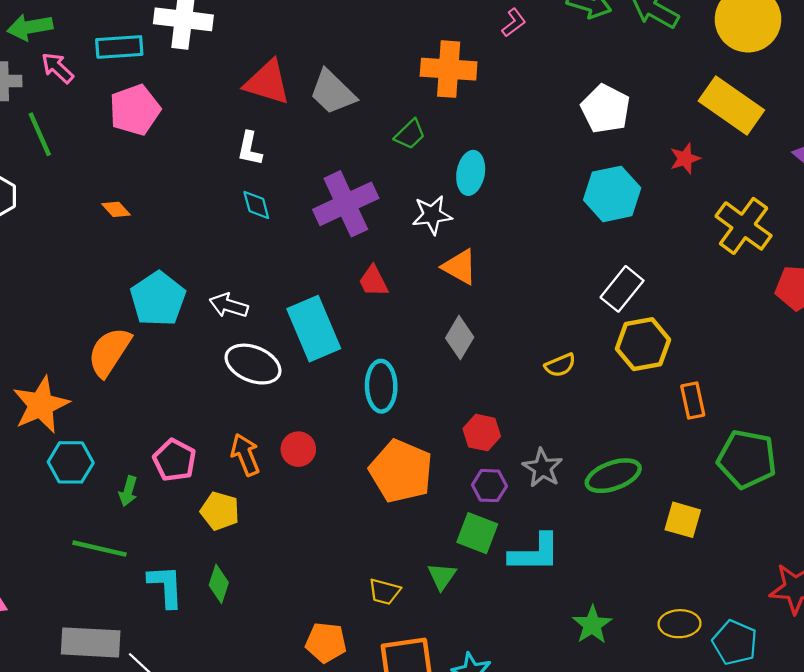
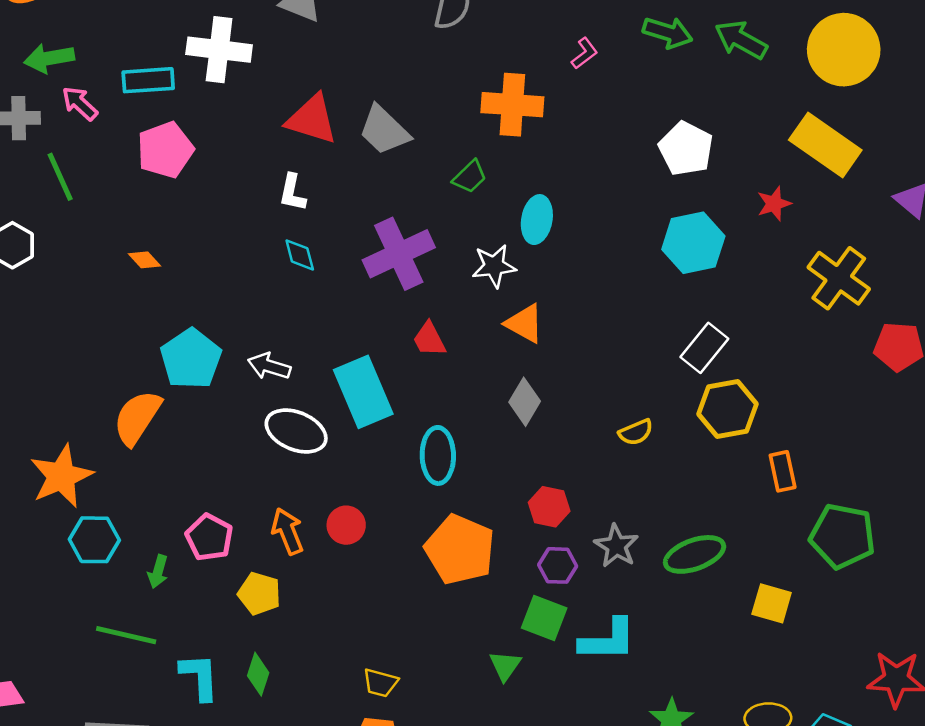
yellow trapezoid: (384, 592) -> (380, 683), moved

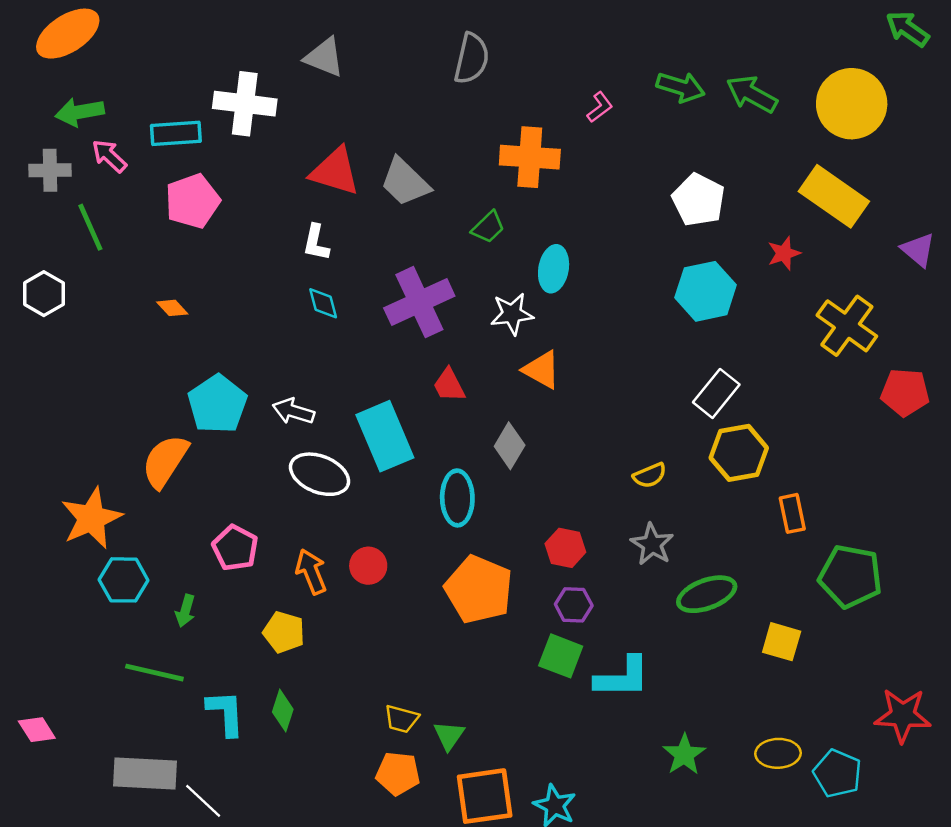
gray diamond: (525, 402) -> (510, 446), moved
pink pentagon: (209, 537) -> (235, 548), moved
gray star: (616, 546) -> (652, 544), moved
green triangle: (505, 666) -> (449, 736), moved

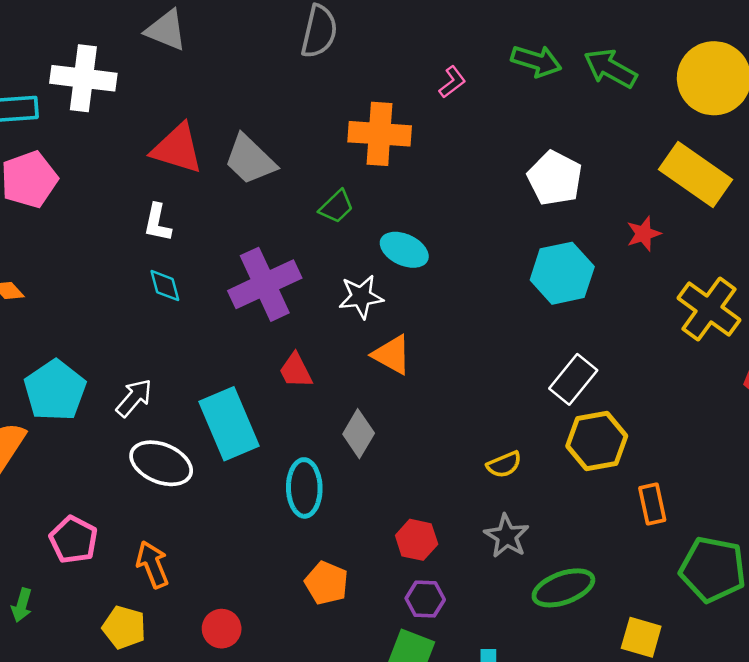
cyan ellipse: (554, 269) -> (404, 250), turned -75
white arrow: (293, 411) -> (134, 398), turned 114
red circle: (368, 566) -> (222, 629), moved
orange pentagon: (479, 589) -> (326, 583), size x0.6

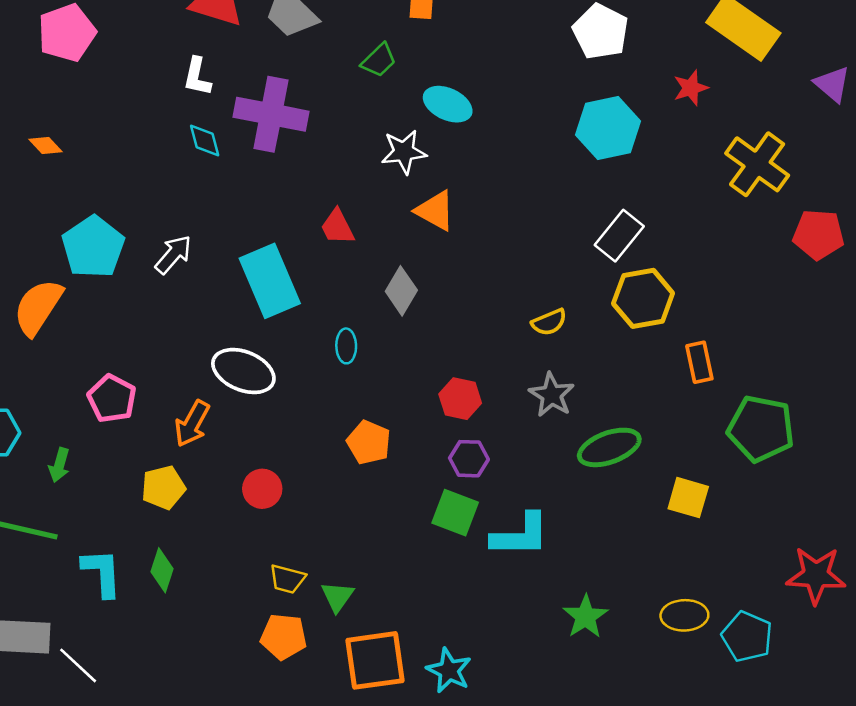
purple cross: (265, 284) -> (271, 114), moved, turned 36
white ellipse: (161, 463) -> (243, 371), moved
cyan ellipse: (304, 488) -> (346, 346), size x0.6
orange arrow: (152, 564) -> (192, 424), turned -129
yellow pentagon: (124, 627) -> (163, 488), turned -30

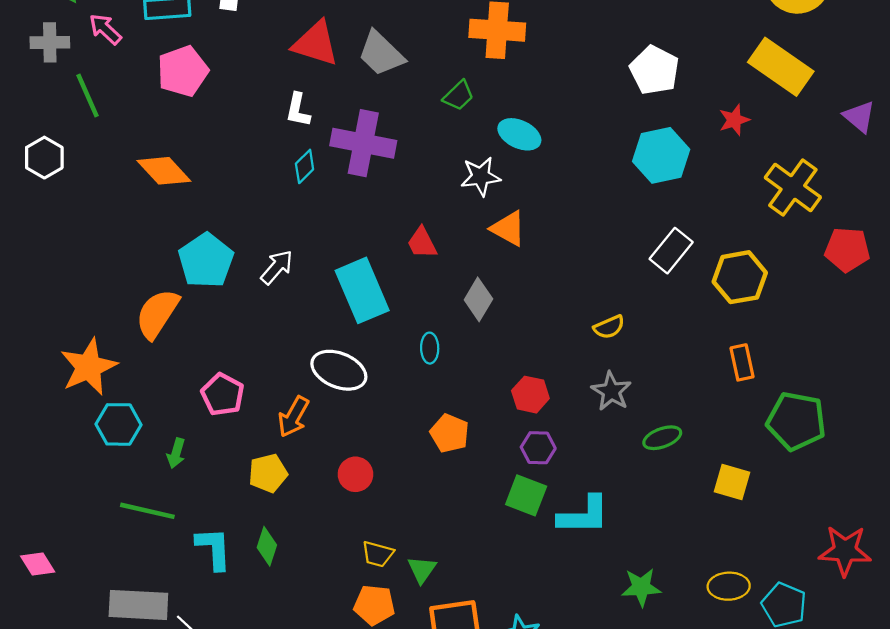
cyan diamond: (205, 141) -> (305, 166), turned 60
orange diamond: (46, 146) -> (164, 171), size x1.8
yellow hexagon: (643, 298) -> (740, 277), moved
green ellipse: (609, 447) -> (662, 438), size x0.7
green star: (585, 617) -> (641, 587), turned 30

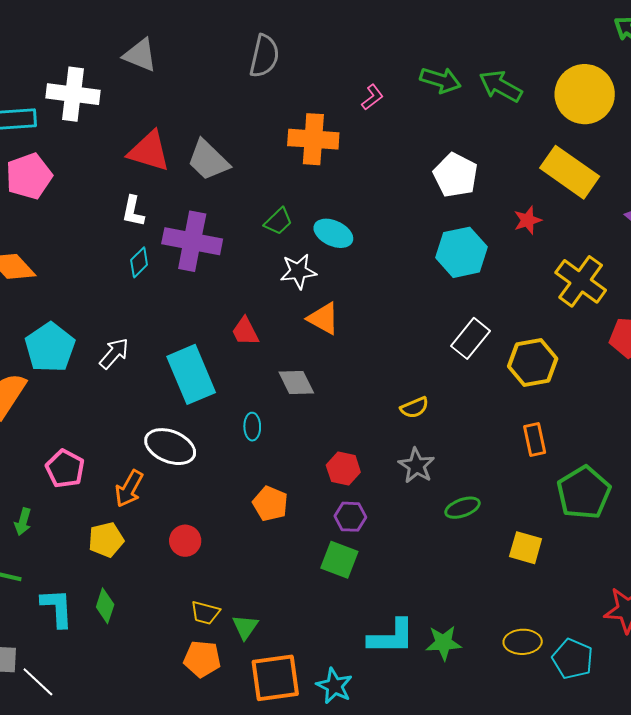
green trapezoid: (458, 96) -> (278, 221), moved
gray diamond: (478, 299) -> (296, 382), turned -57
green pentagon: (796, 421) -> (584, 493), turned 30
cyan L-shape: (584, 515) -> (391, 637), moved

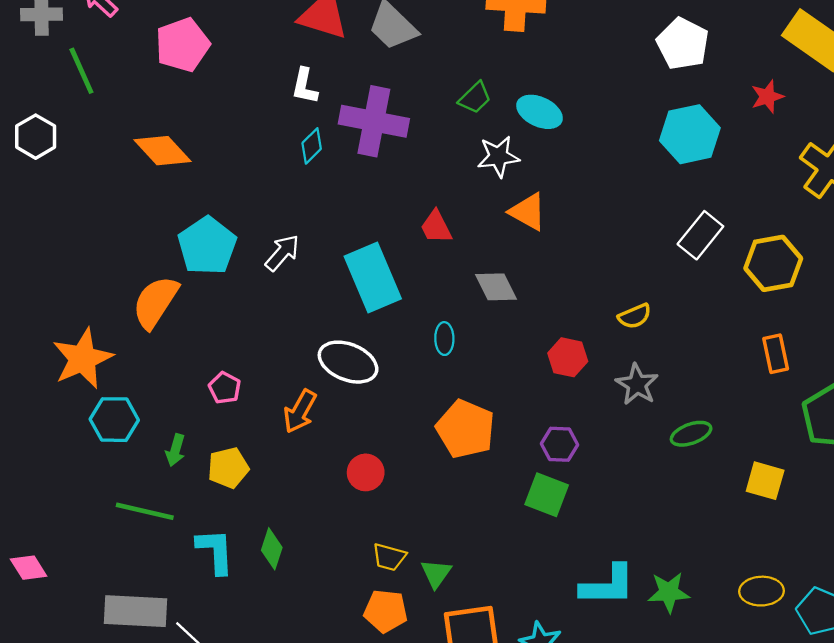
pink pentagon: (65, 469) -> (225, 388), size x0.7
red hexagon: (343, 469) -> (568, 357), moved
orange pentagon: (270, 504) -> (465, 429), size x1.4
yellow pentagon: (106, 540) -> (228, 468), moved

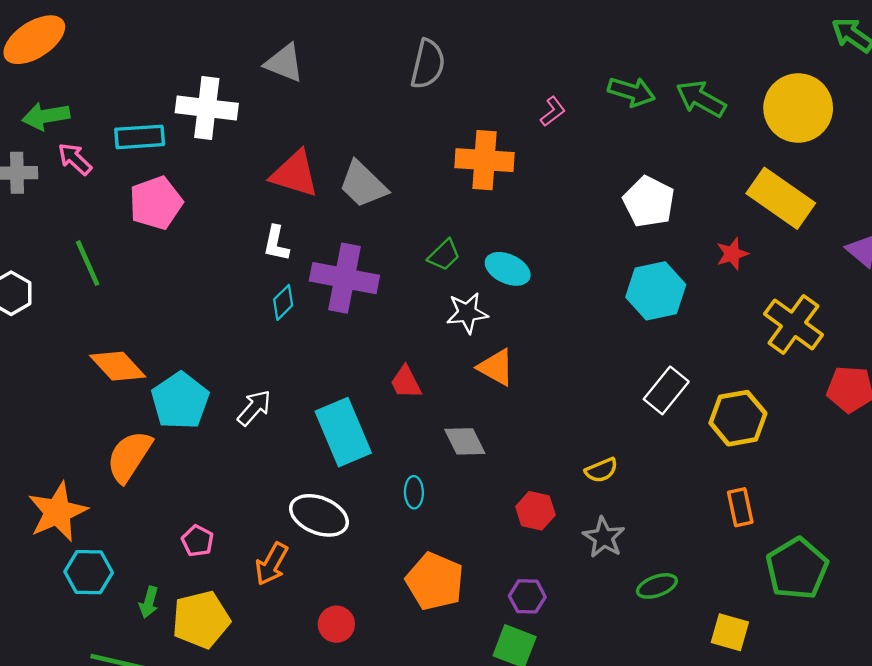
green line: (81, 71) -> (88, 263), moved
orange diamond: (162, 151) -> (118, 366), moved
yellow pentagon: (228, 468) -> (201, 620), size x1.4

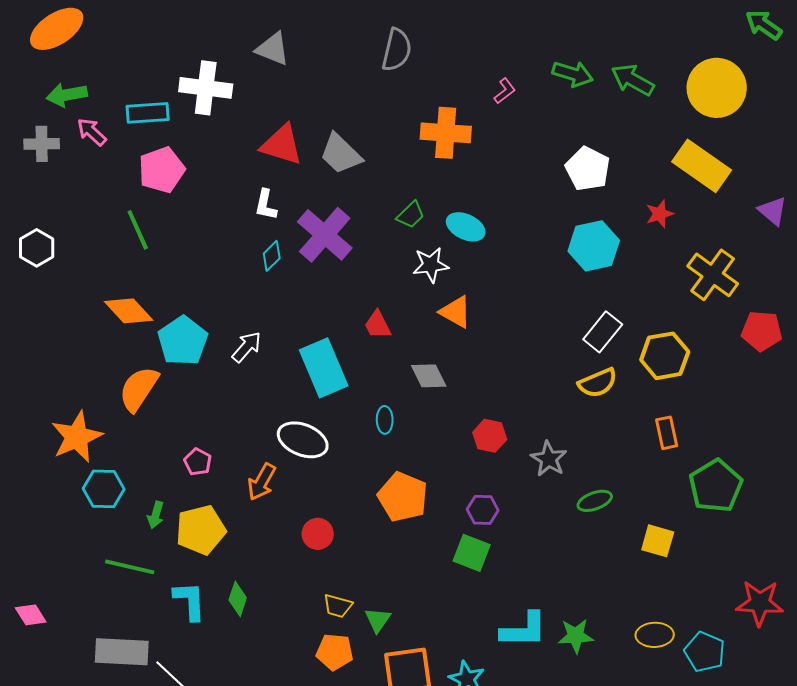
green line: (88, 263) -> (138, 230), moved
purple cross: (344, 278) -> (325, 235), turned 30
yellow semicircle: (601, 470) -> (598, 383), moved, size x1.4

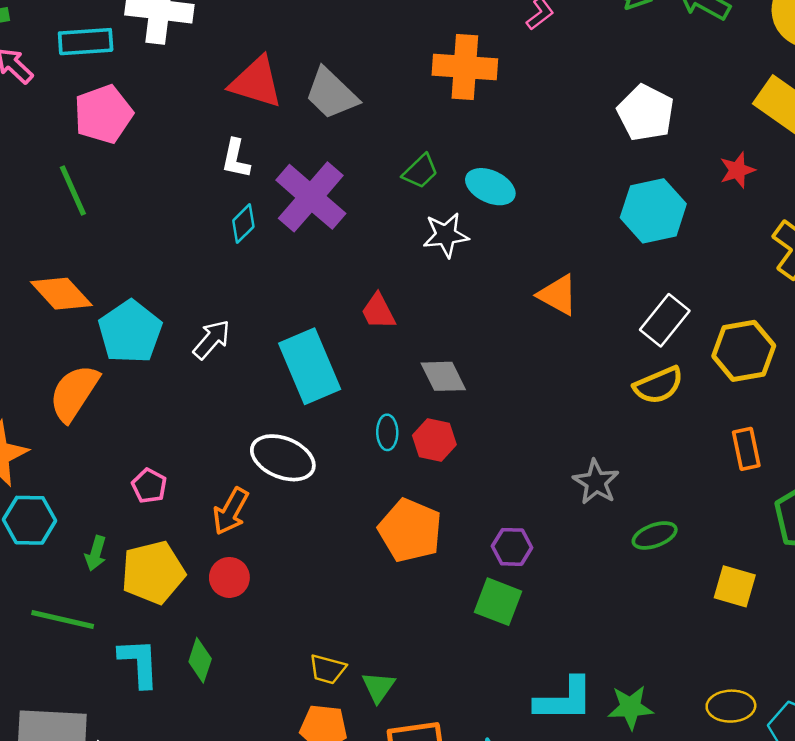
orange triangle: (456, 312) -> (558, 295), moved
red hexagon: (490, 436) -> (434, 440), moved
red circle: (318, 534) -> (229, 577), moved

